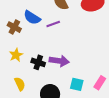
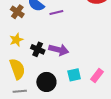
yellow semicircle: (20, 84) -> (17, 69), size x1.5
cyan square: (77, 84) -> (74, 75), turned -32

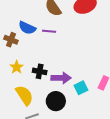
purple line: (56, 13) -> (49, 31), turned 32
purple arrow: (59, 50) -> (61, 78), moved

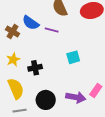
black cross: (40, 71) -> (35, 68), turned -32
purple arrow: (61, 78) -> (76, 97), moved
cyan square: (81, 88) -> (73, 57), moved

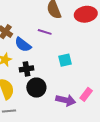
blue semicircle: (31, 23) -> (23, 45), moved
black circle: (46, 100) -> (36, 88), moved

